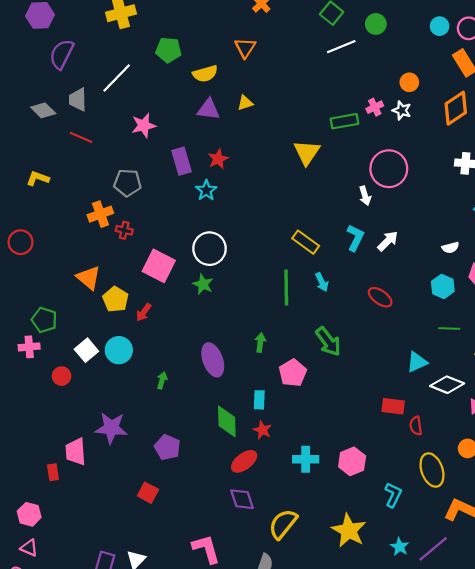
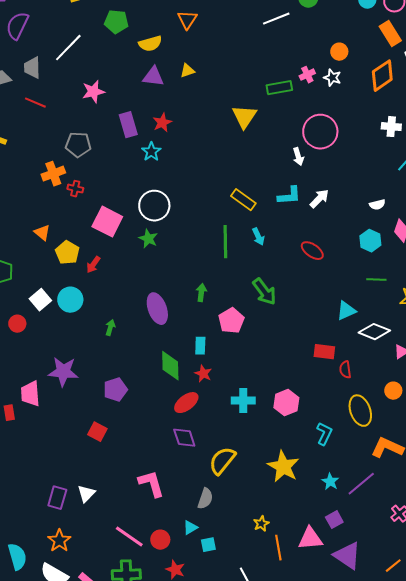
cyan L-shape: (355, 238) -> (289, 196), turned 60
orange triangle: (89, 278) -> (42, 233), size x0.7
purple pentagon: (167, 447) -> (115, 390), turned 30

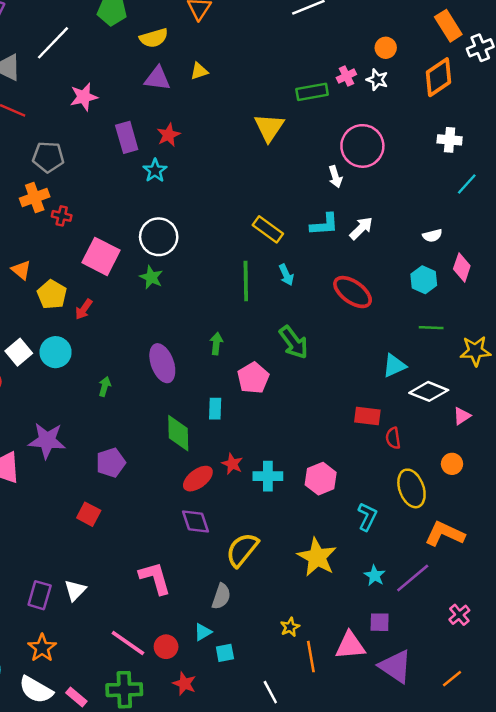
gray pentagon: (78, 145) -> (48, 157), moved
red ellipse: (312, 251) -> (353, 292), size x1.4
red star: (203, 374) -> (232, 464), moved
purple square: (334, 520) -> (380, 622), turned 30

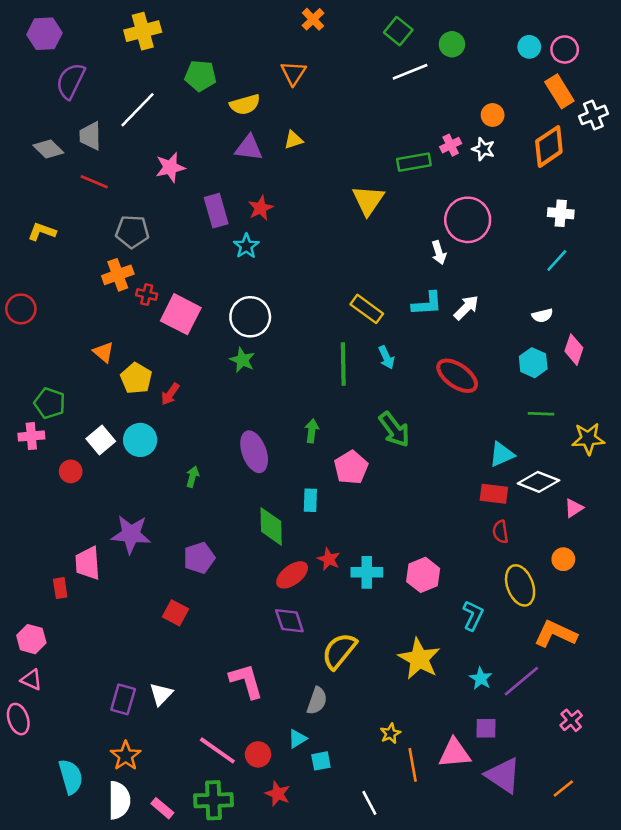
cyan line: (467, 184) -> (557, 260), moved
pink square: (101, 256) -> (181, 314), moved
red rectangle: (367, 416) -> (494, 494), moved
white semicircle: (36, 690) -> (119, 800), turned -120

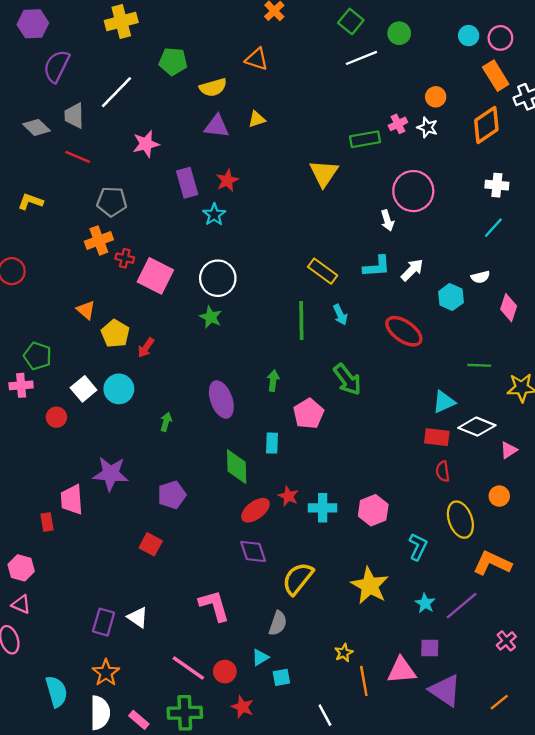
orange triangle: (293, 73) -> (257, 59), turned -45
cyan hexagon: (533, 363) -> (451, 297), moved
white triangle: (161, 694) -> (138, 617), turned -40

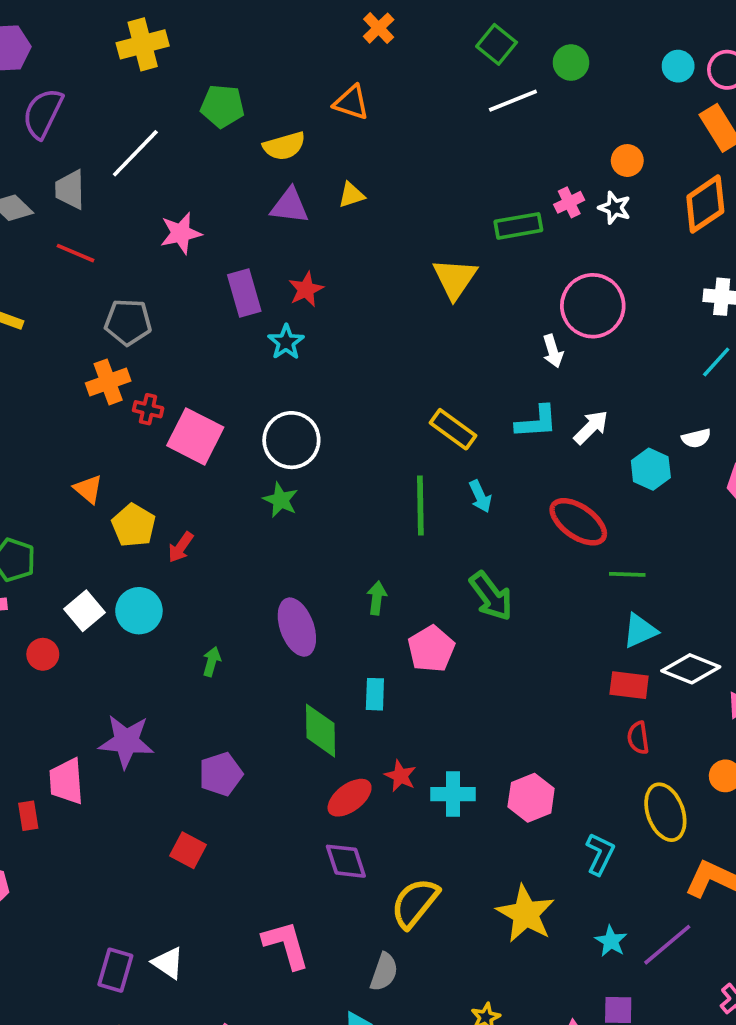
green line: (479, 365) -> (627, 574), moved

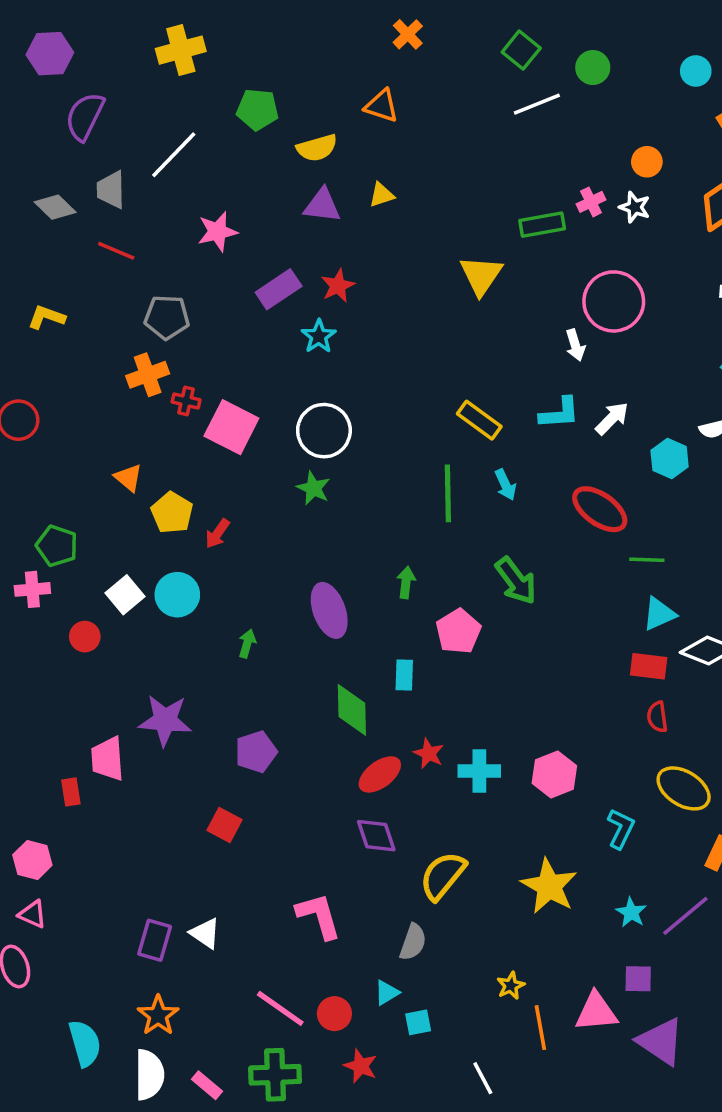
purple rectangle: (244, 293) -> (279, 289), turned 72
yellow ellipse: (665, 812) -> (684, 788), turned -38

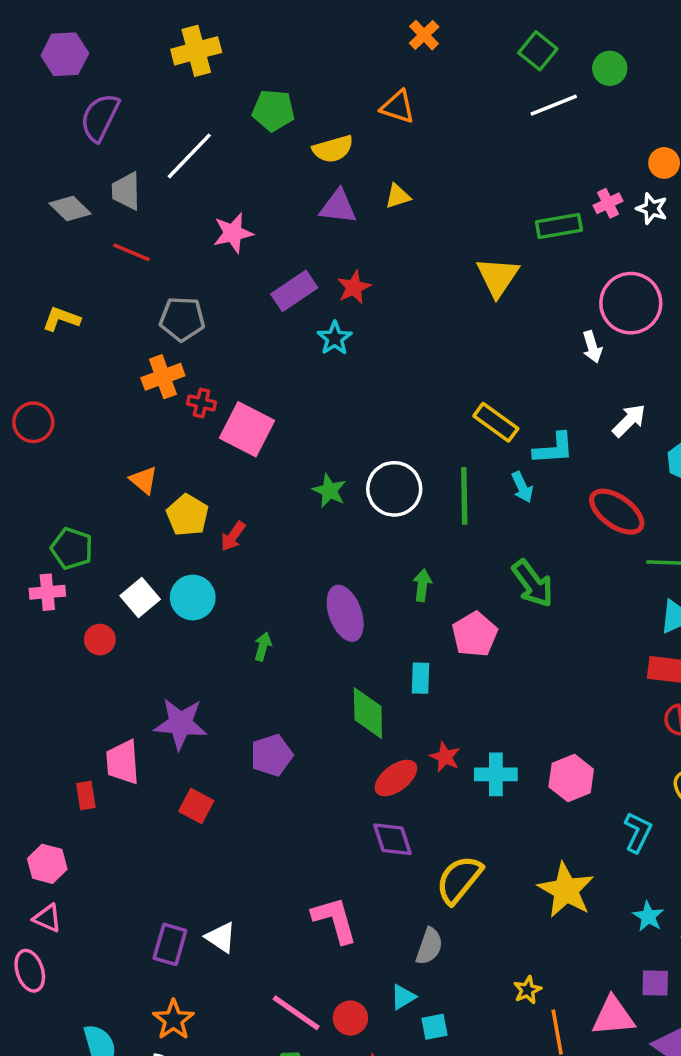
cyan L-shape: (560, 413) -> (554, 449), moved
white circle: (324, 431) -> (394, 489), moved
red square: (224, 825) -> (196, 806), moved

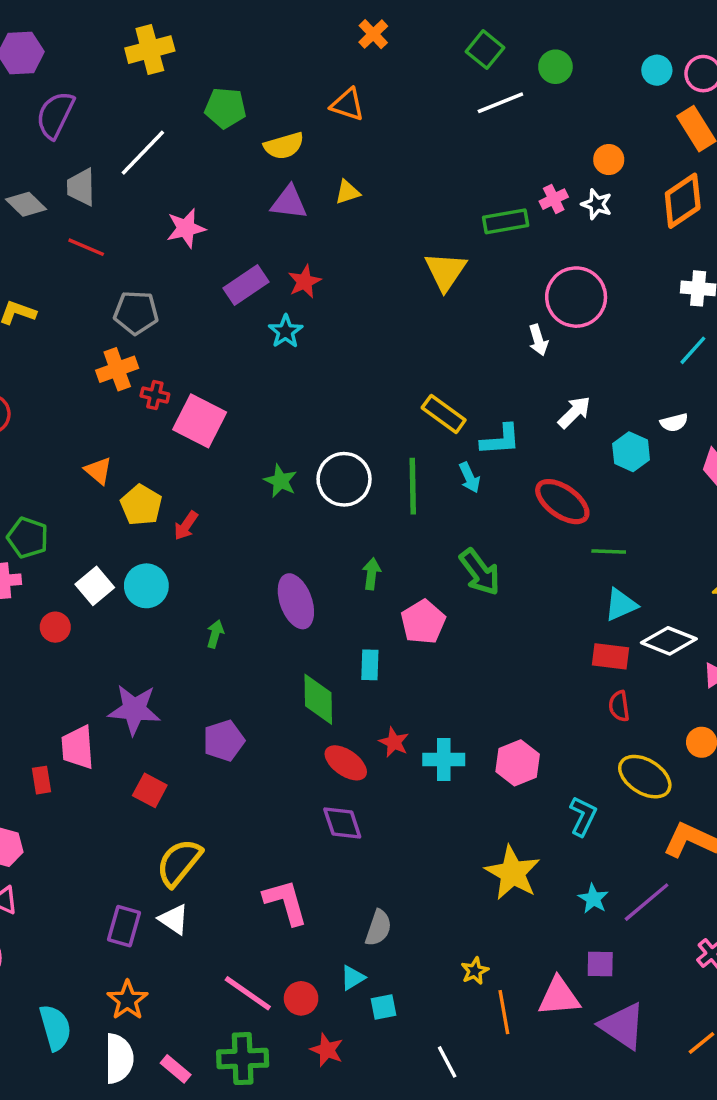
red ellipse: (396, 778) -> (346, 763), turned 72
yellow semicircle: (459, 880) -> (179, 863), moved

